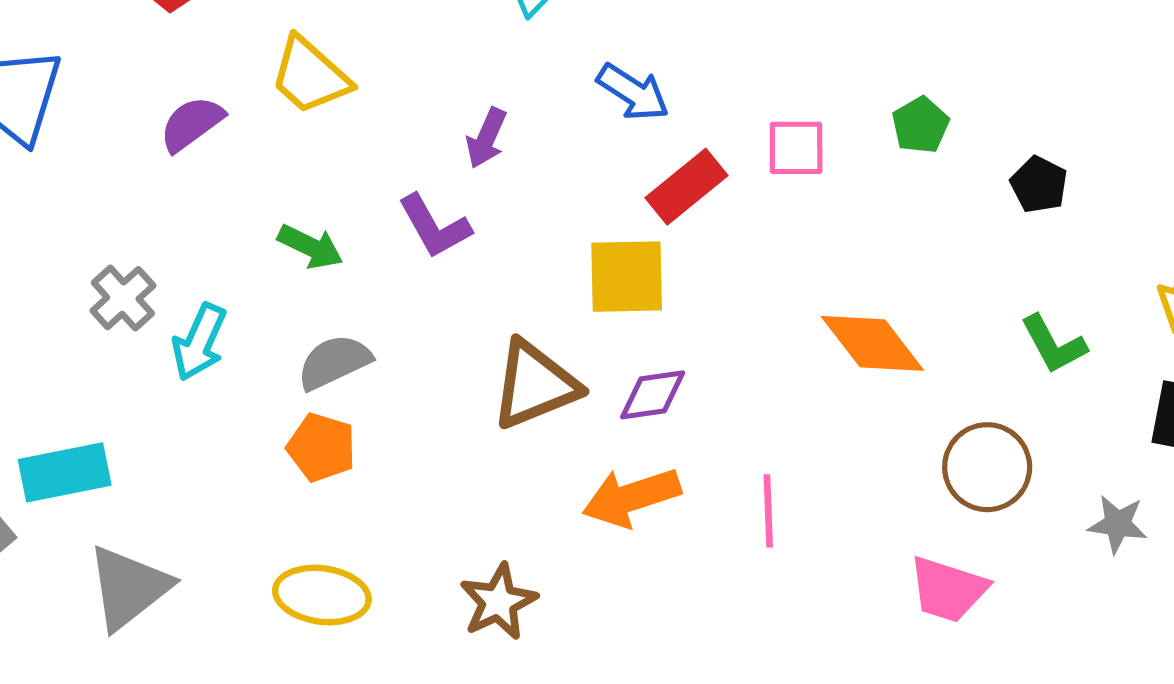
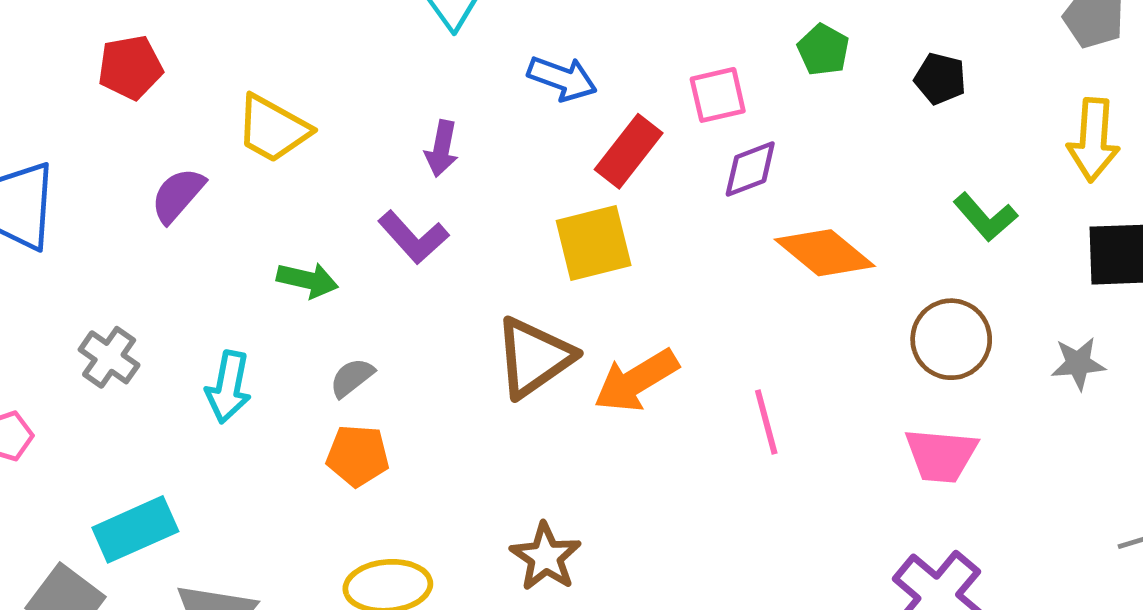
gray cross: (123, 298) -> (109, 357), moved
gray semicircle: (334, 362) -> (352, 378), size x0.7
purple diamond: (653, 395) -> (750, 169), moved
orange arrow: (631, 497) -> (636, 381), moved

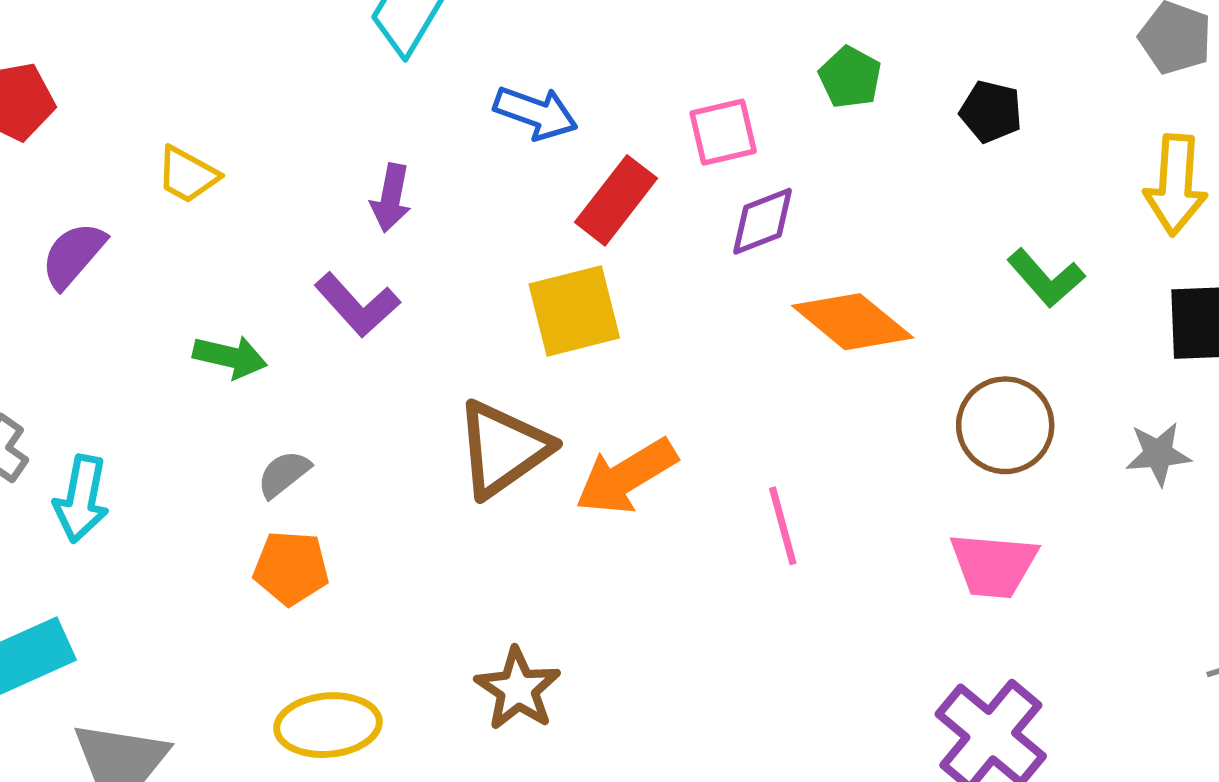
yellow trapezoid: (273, 129) -> (188, 175), size x0.7
cyan arrow: (228, 387) -> (81, 499), moved

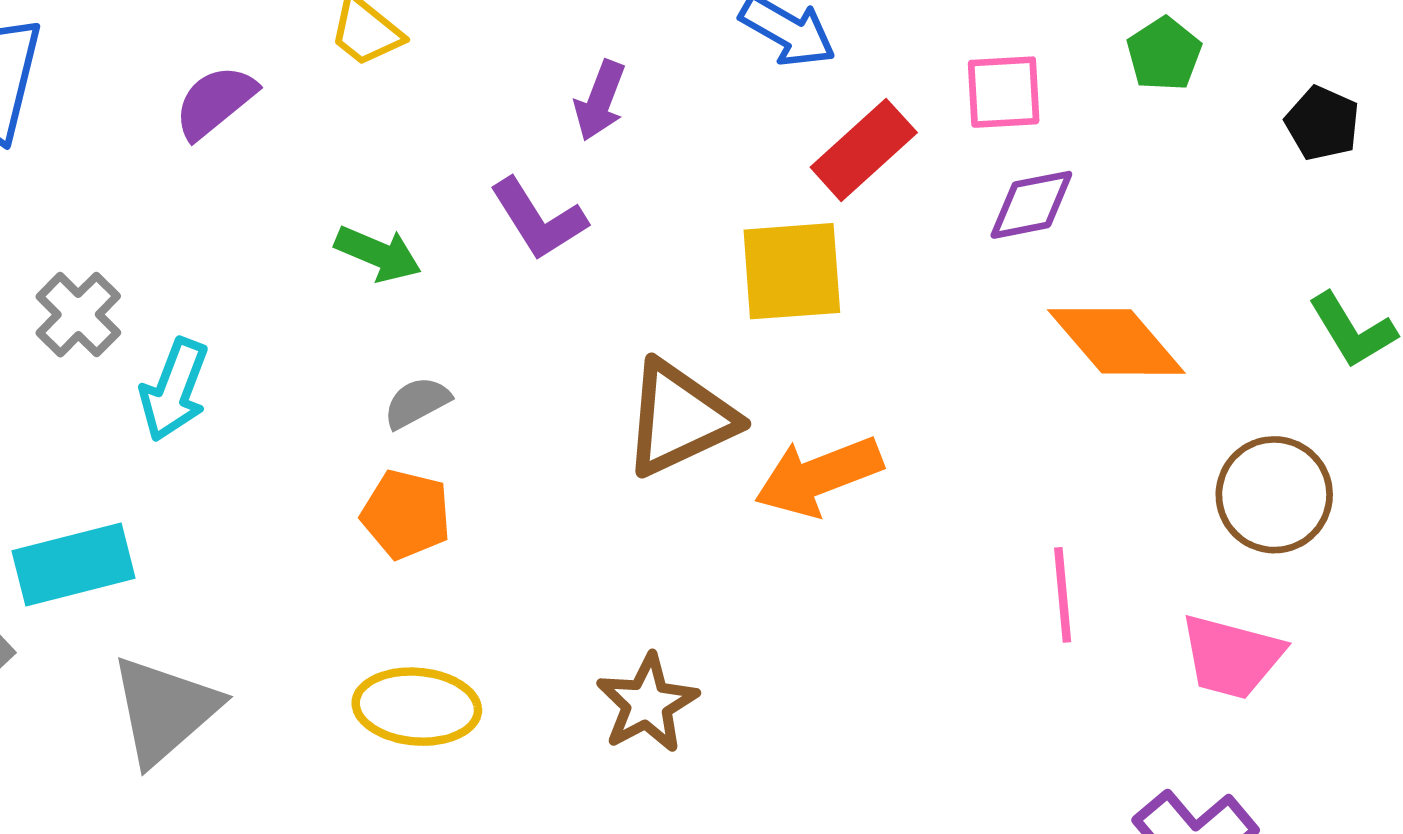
pink line: (783, 526) -> (1063, 595), moved

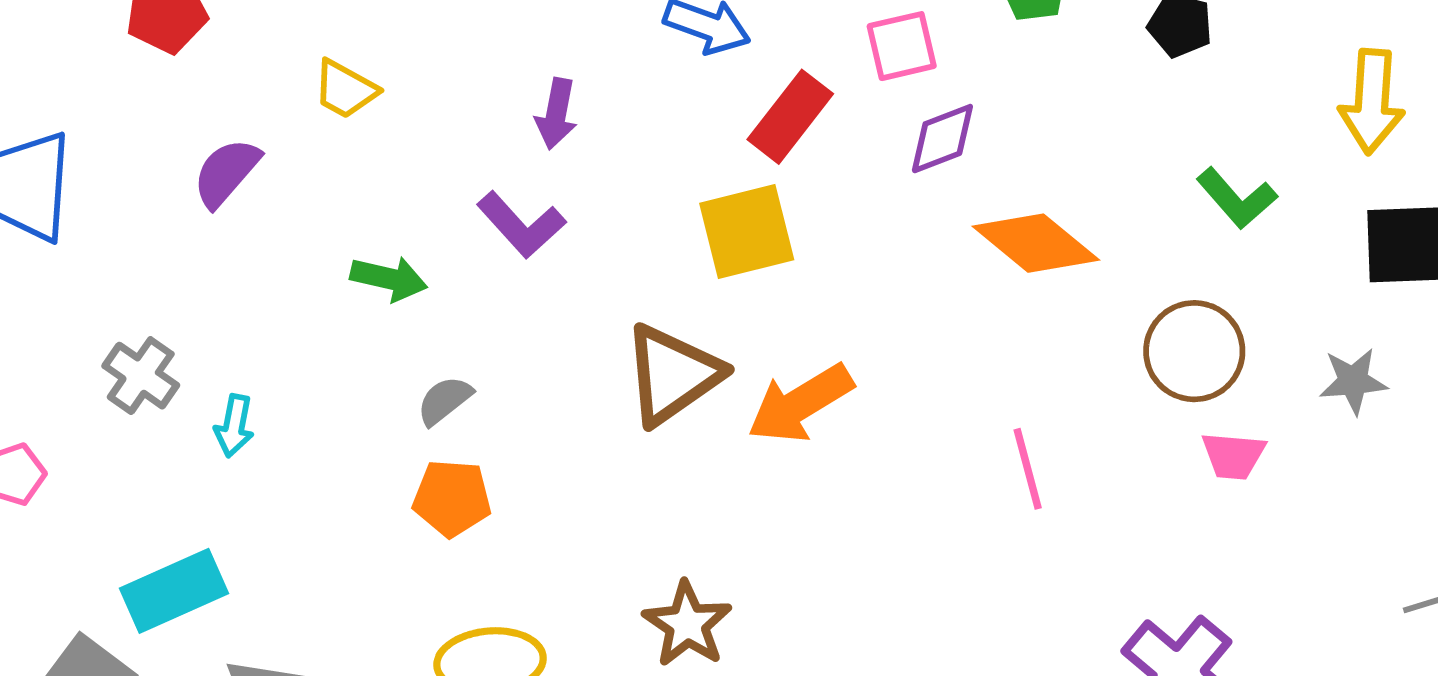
cyan arrow: (174, 390) -> (234, 426), size x0.7
pink trapezoid: (1232, 657) -> (1233, 456), moved, size x0.7

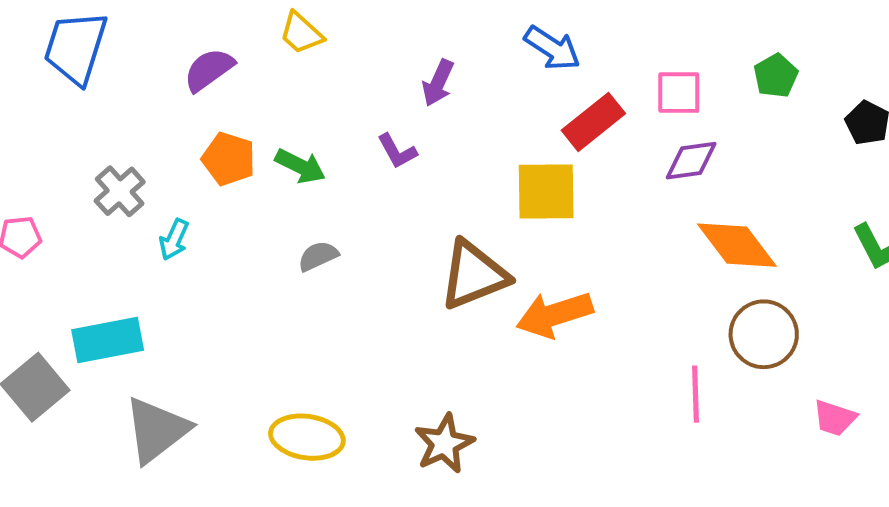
purple L-shape: (521, 225) -> (397, 151), size x0.7
brown circle: (1194, 351) -> (764, 334), moved
orange pentagon: (452, 498) -> (229, 159), moved

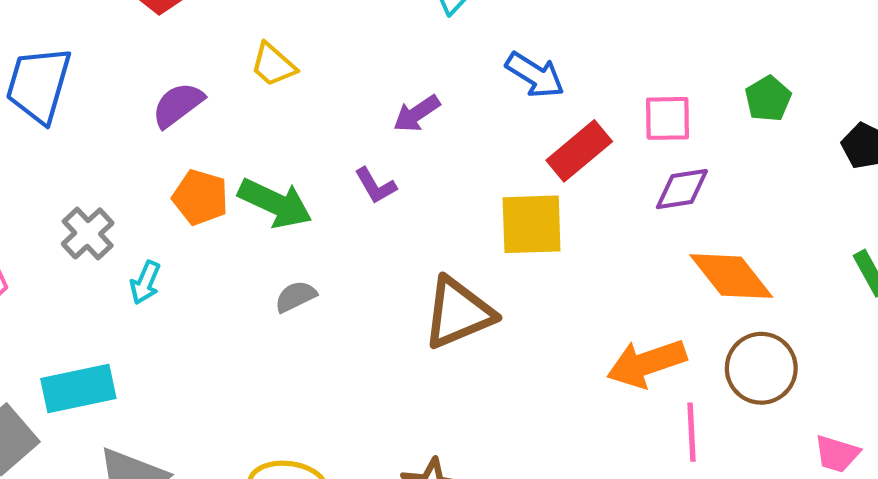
purple arrow: (438, 83) -> (417, 114), turned 33
green arrow: (300, 166) -> (275, 203), size x1.4
orange arrow: (555, 315) -> (647, 363), moved

